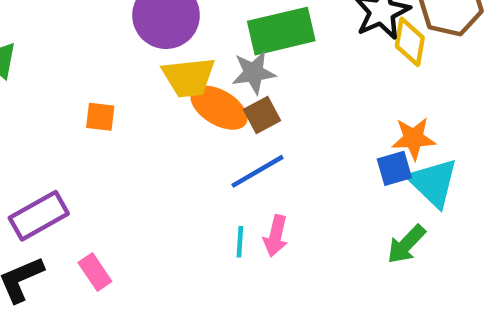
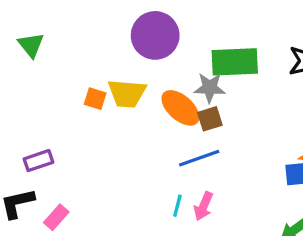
yellow trapezoid: (189, 77) -> (127, 93), moved
purple rectangle: (39, 216) -> (38, 161), size x0.7
pink rectangle: (95, 272) -> (56, 217), moved, turned 65

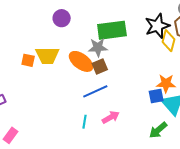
purple circle: (155, 35) -> (62, 18), size x0.6
pink arrow: (204, 206) -> (111, 117), moved, turned -138

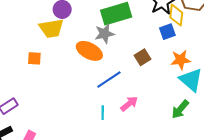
yellow trapezoid: (47, 55) -> (51, 28), moved
brown square: (100, 67) -> (142, 57), moved
blue square: (156, 96) -> (167, 32), moved

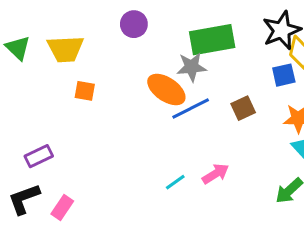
yellow trapezoid: (51, 28) -> (66, 49), moved
blue line: (109, 79) -> (191, 109), moved
cyan line: (103, 113) -> (175, 182), turned 48

